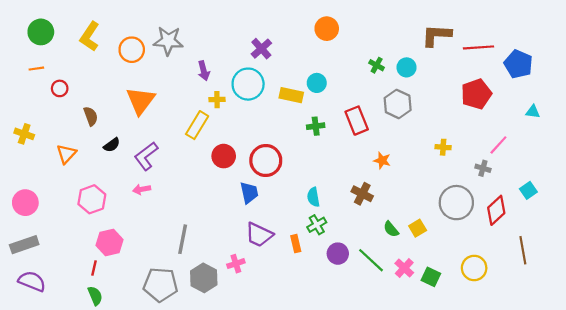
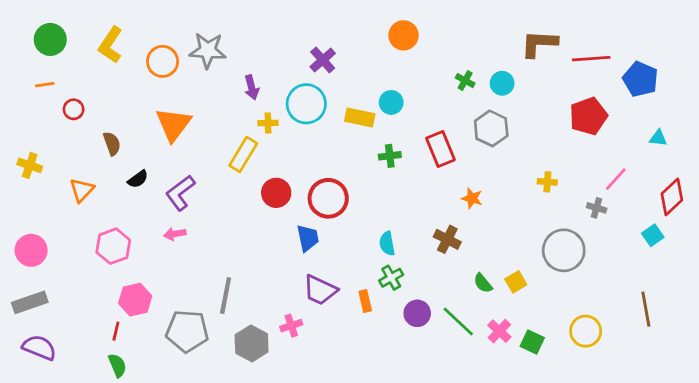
red diamond: (496, 210) -> (672, 197), moved
gray pentagon: (160, 285) -> (187, 331), moved

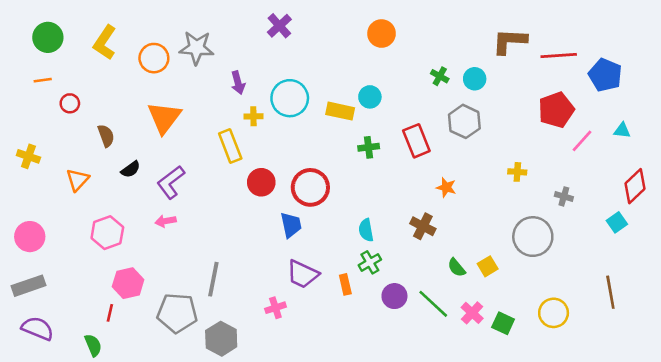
purple cross: (323, 60) -> (279, 26), moved
yellow rectangle: (243, 154) -> (230, 146), turned -52
pink line: (616, 179) -> (582, 141), moved
gray hexagon: (252, 343) -> (221, 339), moved
green semicircle: (117, 365) -> (93, 345), moved

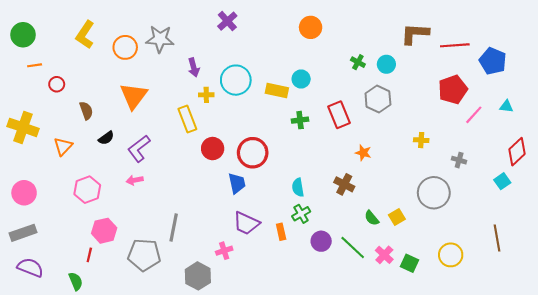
green circle: (48, 37) -> (23, 35), moved
yellow cross: (28, 156) -> (23, 127), size x1.6
gray hexagon: (221, 339) -> (198, 276), moved

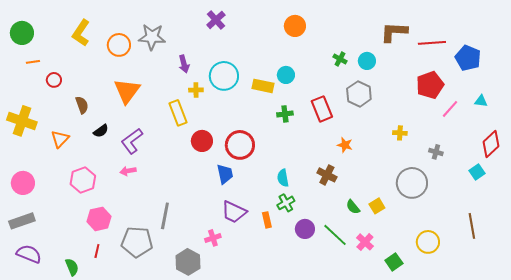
red line: (89, 255) -> (97, 251), moved
green square: (410, 263) -> (394, 262), moved, turned 30

